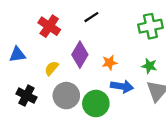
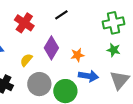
green star: (149, 66) -> (114, 50), moved

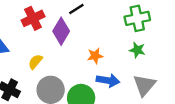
red cross: (24, 23) -> (33, 18), turned 30
purple diamond: (51, 48) -> (61, 31), moved

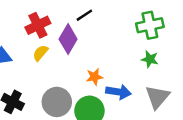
orange star: (95, 56) -> (94, 77), moved
yellow semicircle: (35, 62) -> (40, 53), moved

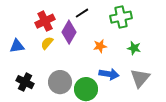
green cross: (150, 25) -> (121, 17), moved
orange star: (94, 77) -> (100, 46), moved

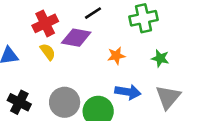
purple diamond: (69, 32) -> (76, 38), turned 70
yellow semicircle: (47, 43) -> (48, 52), turned 104

